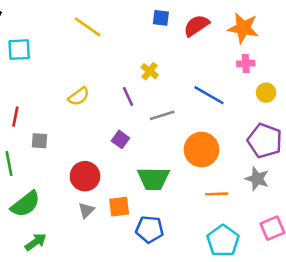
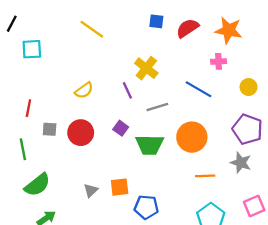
pink cross: (246, 63) -> (219, 61), moved
yellow cross: (150, 71) -> (146, 68), size x1.5
red circle: (85, 176) -> (81, 133), moved
green trapezoid: (153, 179) -> (150, 145), moved

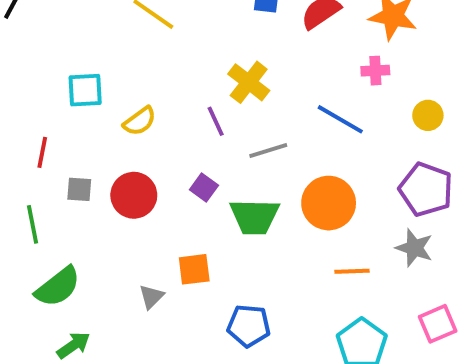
cyan square: (32, 49) -> (85, 90), moved
orange square: (120, 187) -> (194, 269), moved

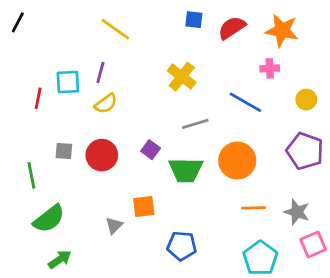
purple line: (216, 121) -> (100, 72), moved, turned 40
red line: (42, 152) -> (38, 98), moved
gray star: (414, 248) -> (297, 212), moved

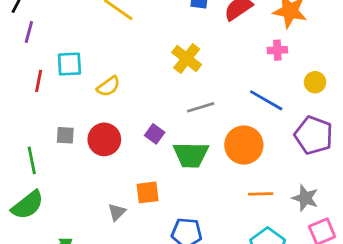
purple line: (100, 72) -> (29, 32), moved
blue line: (245, 102) -> (266, 100), moved
green semicircle: (49, 219) -> (28, 205), moved

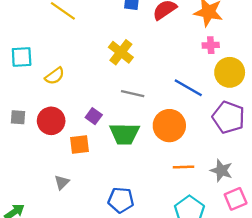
pink cross: (277, 50) -> (211, 45), moved
yellow circle: (315, 82) -> (230, 72), size x1.6
gray line: (201, 107) -> (133, 94), turned 30
orange square: (148, 192) -> (79, 144), moved

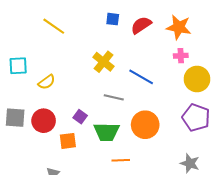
blue line: (188, 88) -> (141, 77), moved
gray square: (18, 117) -> (15, 118), size x1.5
orange line: (184, 167) -> (121, 160), moved

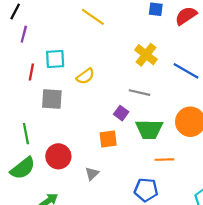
gray line: (114, 97) -> (139, 93), moved
gray square: (15, 118) -> (52, 99), moved
red circle: (44, 121) -> (58, 156), moved

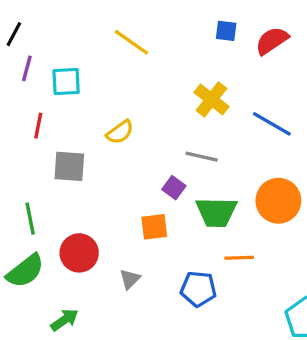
cyan square: (55, 59) -> (66, 81), moved
blue pentagon: (146, 190) -> (198, 289), moved

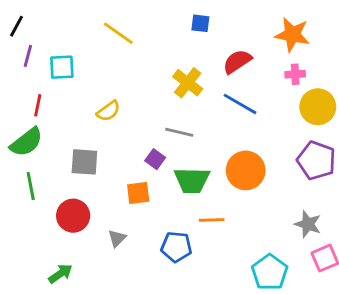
red semicircle: (272, 41) -> (237, 62), moved
gray square: (69, 166) -> (84, 162), moved
green semicircle: (25, 271) -> (26, 142), moved

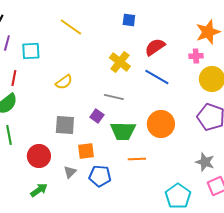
orange star: (292, 35) -> (208, 32), moved, turned -30
gray square: (84, 162) -> (65, 125), moved
orange square: (138, 193) -> (86, 151), moved
blue pentagon: (176, 247) -> (100, 176), moved
green arrow: (60, 274) -> (39, 190), moved

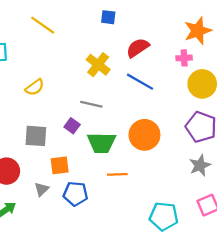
gray star: (205, 162) -> (200, 165), moved, turned 30
cyan pentagon: (178, 196) -> (164, 216), turned -30

